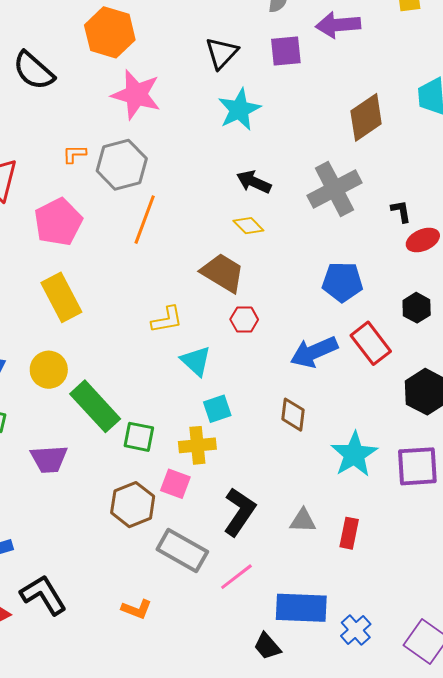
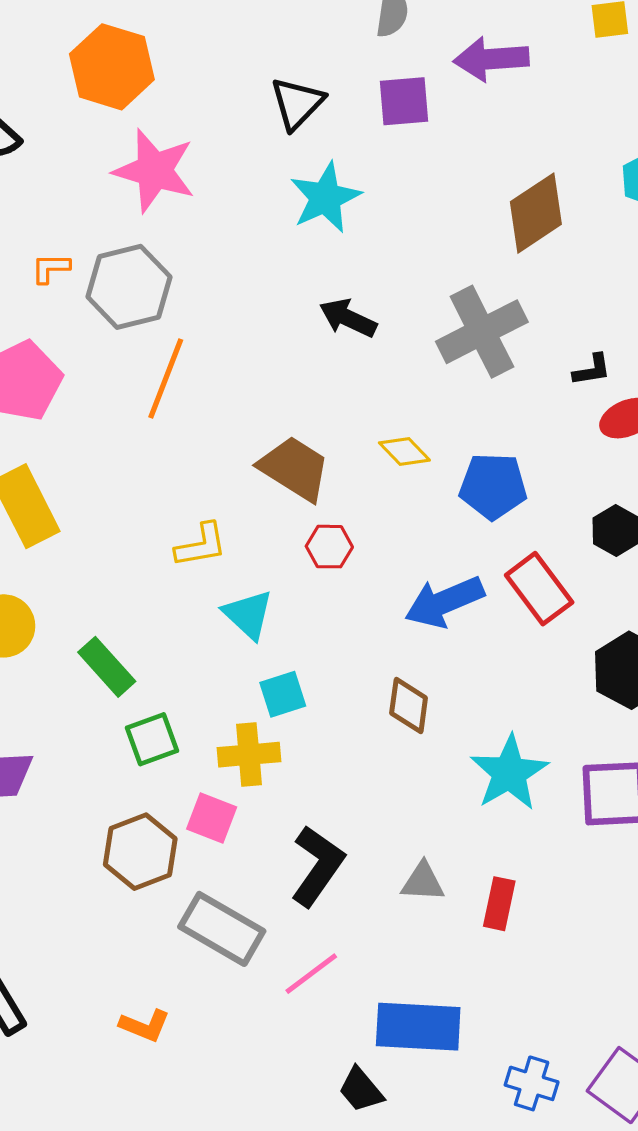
black L-shape: (401, 211) -> (592, 370), turned 90
yellow diamond: (248, 226) -> (404, 452), moved
green rectangle: (95, 406) -> (107, 667), moved, size x0.7
green square: (139, 437) -> (152, 739), turned -32
blue cross: (356, 630) -> (532, 1083), moved, turned -32

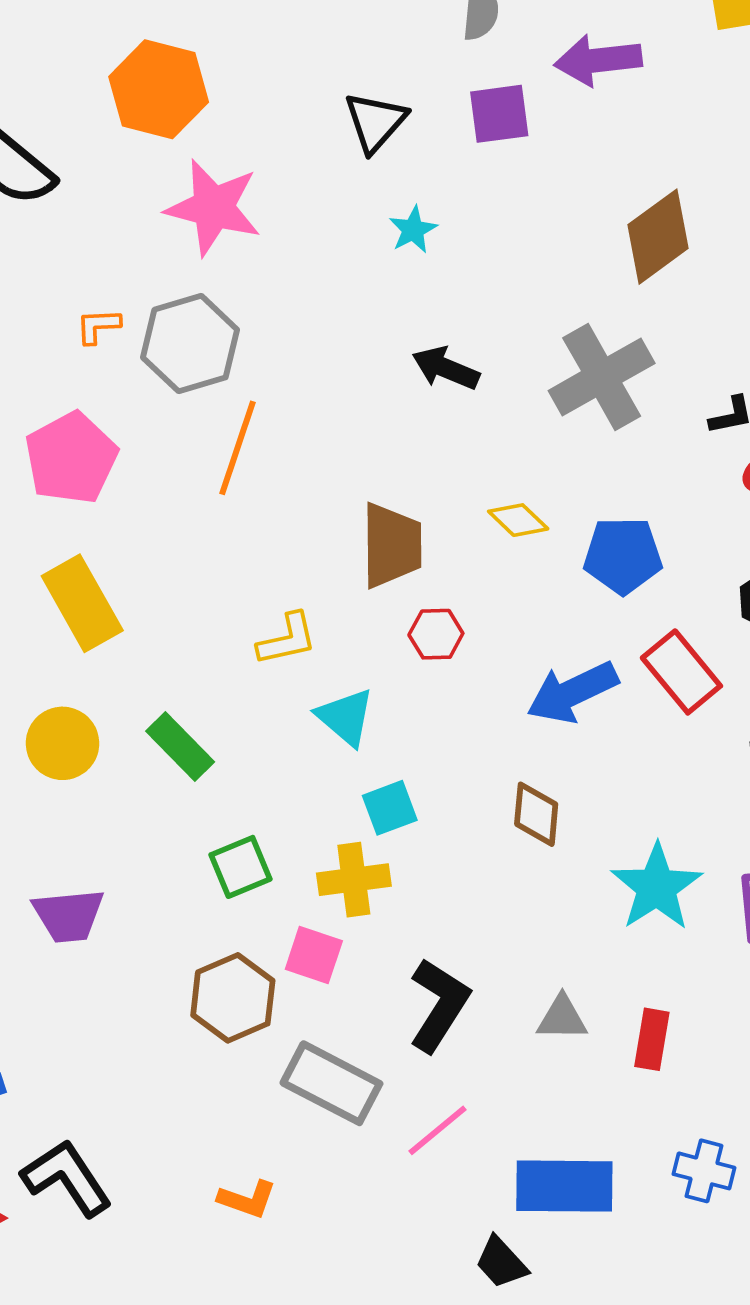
cyan star: (325, 198) -> (413, 230), size x0.6
brown trapezoid: (295, 468) -> (392, 545), turned 60
green rectangle: (107, 667) -> (180, 747), moved
blue cross: (532, 1083) -> (704, 1171), moved

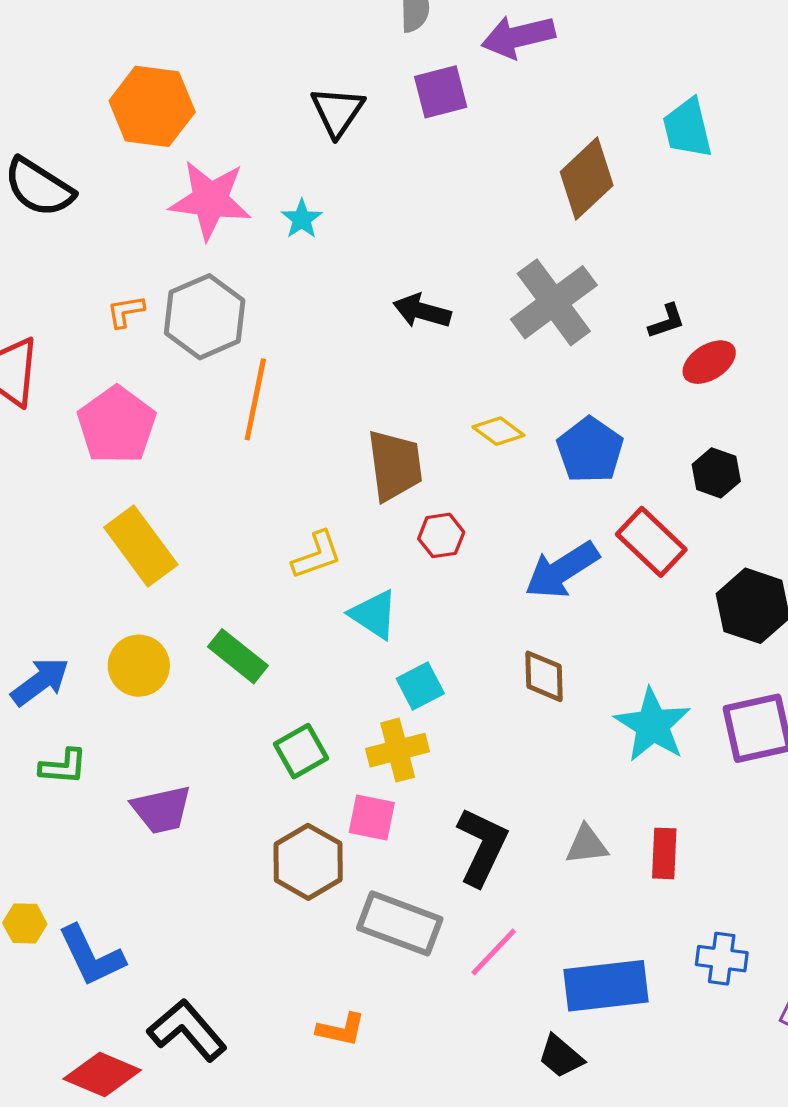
cyan star: (413, 230) -> (302, 219), moved
blue pentagon: (623, 555) -> (590, 450), turned -30

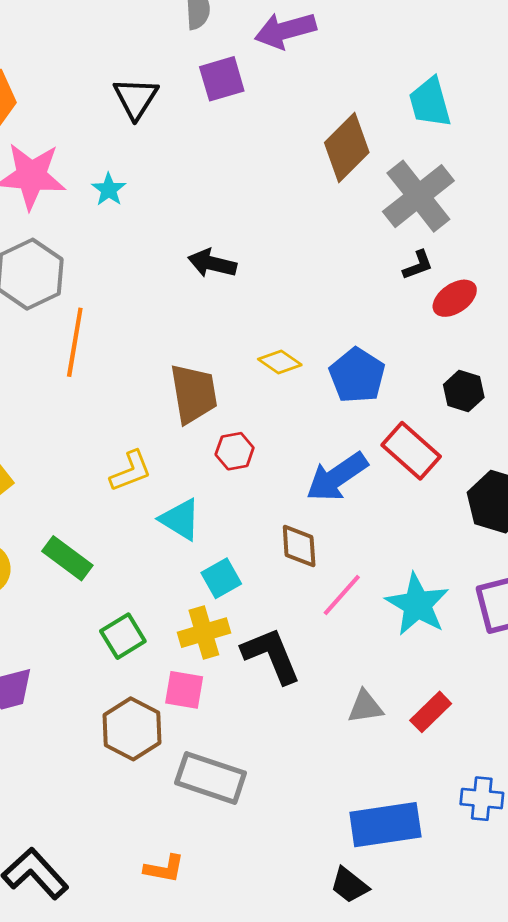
gray cross: (554, 302) -> (418, 196), moved
brown diamond: (544, 676) -> (299, 546), moved
black L-shape: (482, 847) -> (271, 655), moved, turned -46
red rectangle: (664, 853) -> (431, 712), turned 45
pink line: (494, 952) -> (342, 595), moved

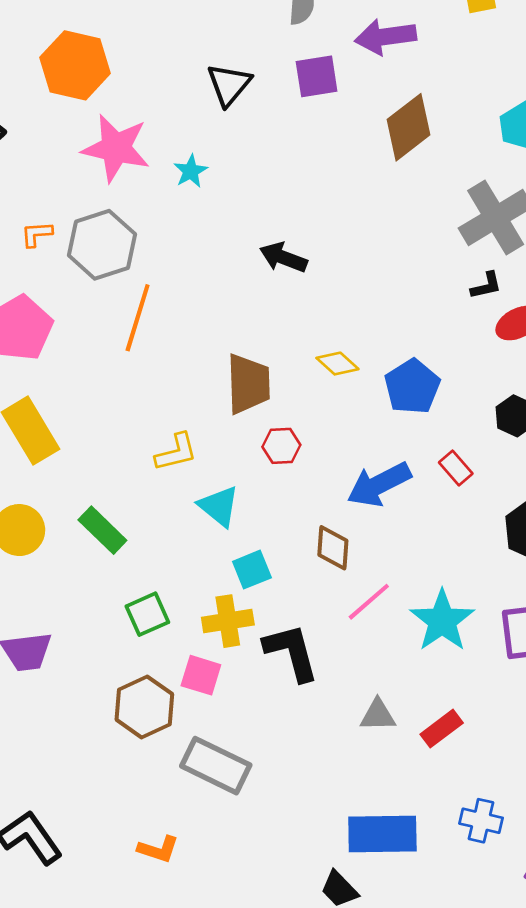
brown diamond: (347, 148) -> (408, 127), moved
red rectangle: (411, 451) -> (456, 468), size x0.6

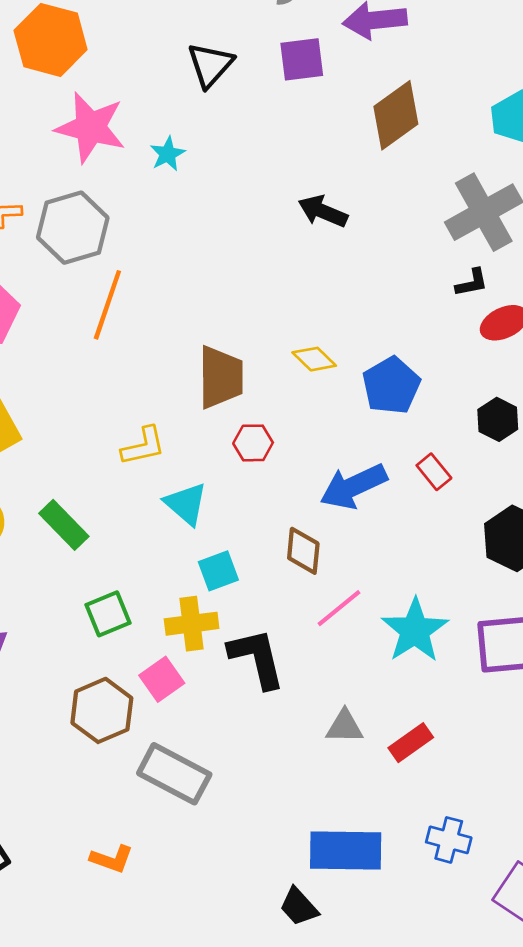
black arrow: (283, 257) -> (323, 211), moved
pink square: (201, 675) -> (162, 679), turned 36

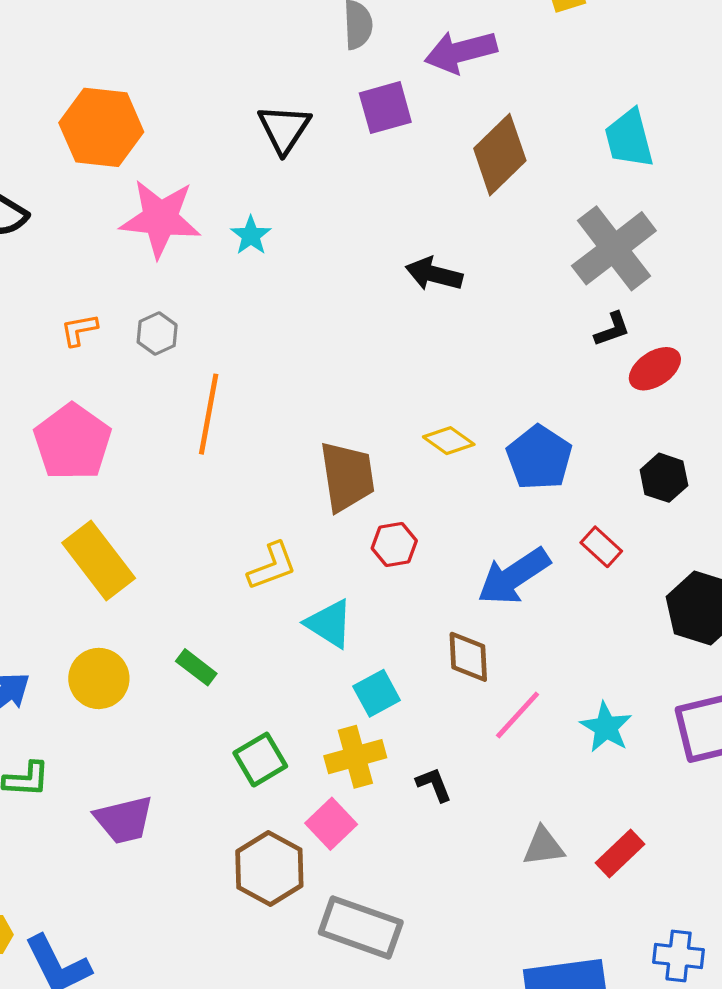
gray hexagon: (73, 228) -> (157, 334), size x0.5
green rectangle: (64, 525) -> (196, 667), size x0.7
cyan star: (415, 630) -> (606, 727), size x0.7
black L-shape: (257, 658) -> (434, 785), size x0.5

